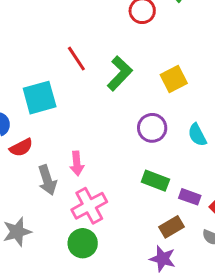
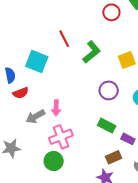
cyan square: (40, 98) -> (37, 61), turned 30
gray arrow: (47, 180) -> (35, 117), turned 72

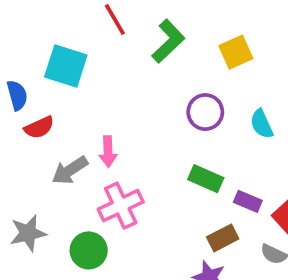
green circle: (54, 161) -> (89, 250), moved

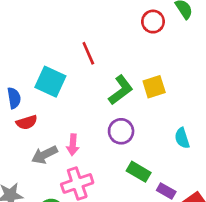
green L-shape: (168, 41) -> (121, 90), moved
yellow square: (236, 52) -> (154, 87), moved
purple circle: (205, 112) -> (121, 131), moved

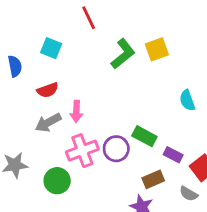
cyan square: (50, 82) -> (51, 48), size x0.7
red semicircle: (27, 122) -> (48, 90), moved
purple circle: (121, 131) -> (116, 149), moved

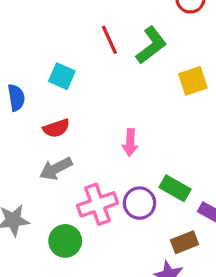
green L-shape: (123, 54) -> (151, 45), moved
pink arrow: (76, 111) -> (130, 142), moved

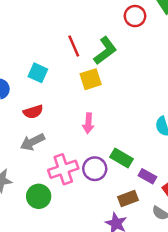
yellow square: (193, 81) -> (91, 79), moved

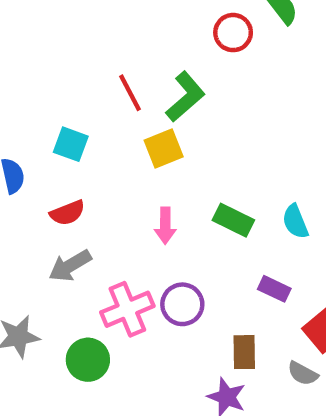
green rectangle: (121, 158) -> (233, 220), moved
purple rectangle: (147, 176) -> (274, 289), moved
brown rectangle: (128, 198) -> (244, 352), turned -66

